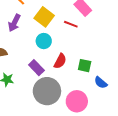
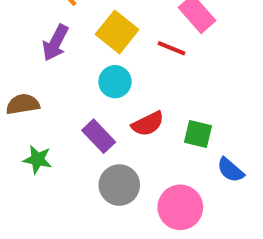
red semicircle: (60, 61) -> (148, 124), turned 35
gray circle: (47, 91) -> (119, 185), size x0.7

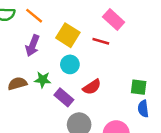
green square: (198, 134) -> (139, 87), moved
green star: (38, 159) -> (43, 80), moved
blue semicircle: (230, 170) -> (143, 109), turned 49

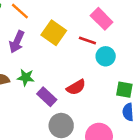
cyan circle: (70, 64) -> (106, 56), moved

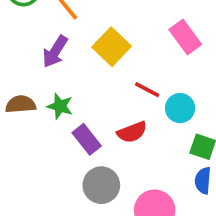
red line: (87, 41) -> (147, 90), moved
cyan circle: (106, 56) -> (180, 108), moved

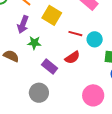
brown semicircle: (21, 104) -> (11, 56), turned 42
green star: (60, 106) -> (34, 43), moved
gray circle: (101, 185) -> (39, 93), moved

